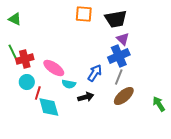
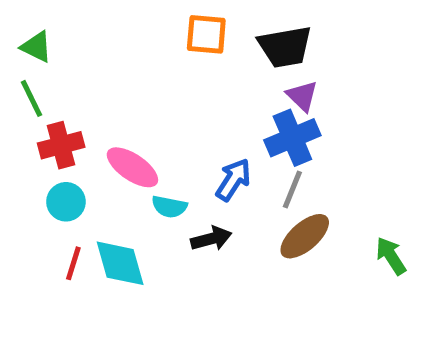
green line: (13, 52) -> (32, 98), moved
red line: (38, 93) -> (73, 263), moved

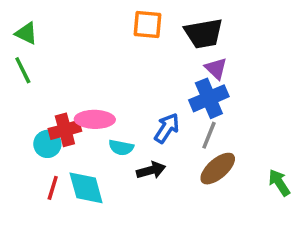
red cross: (61, 145) -> (65, 130), moved
pink ellipse: (132, 167) -> (95, 119), turned -33

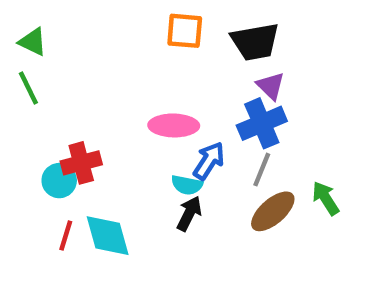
pink ellipse: (95, 119) -> (174, 125), moved
cyan semicircle: (121, 147) -> (187, 185), moved
black arrow: (151, 170) -> (189, 214), turned -48
green arrow: (279, 183) -> (326, 198), moved

